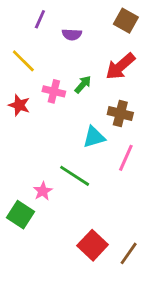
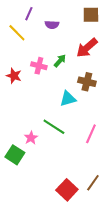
brown square: (126, 21) -> (91, 15), turned -30
yellow line: (23, 61) -> (17, 33), moved
pink line: (126, 158) -> (91, 134), moved
red square: (93, 245) -> (67, 190), moved

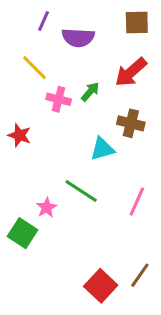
purple semicircle: (52, 25) -> (78, 38), size x1.5
yellow line: (17, 33) -> (35, 68), moved
red star: (14, 76) -> (19, 135), moved

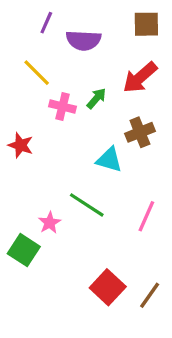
brown cross: (131, 123) -> (140, 132), turned -36
cyan triangle: (102, 149) -> (109, 160), turned 32
red square: (101, 286) -> (108, 287), moved

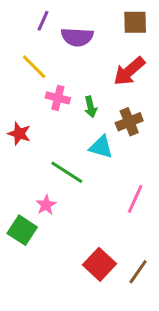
green arrow: (96, 98) -> (91, 107), moved, turned 126
green line: (87, 205) -> (67, 172), moved

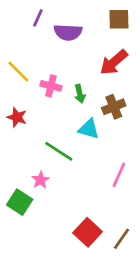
yellow line: (34, 67) -> (18, 71), moved

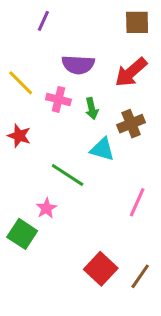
purple semicircle: (68, 32) -> (78, 65), moved

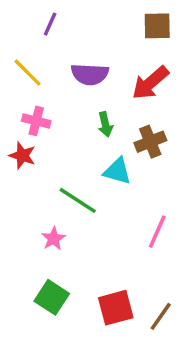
yellow line: (21, 83) -> (28, 73), moved
pink cross: (58, 99) -> (36, 121), moved
green square: (22, 234) -> (52, 297), moved
red square: (101, 269) -> (116, 308), turned 32

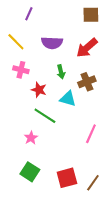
red star: (22, 156) -> (39, 90), moved

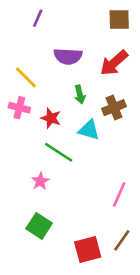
yellow line: (16, 42) -> (26, 77), moved
pink cross: (21, 70) -> (19, 108), moved
pink line: (91, 134) -> (119, 194), moved
red square: (67, 178) -> (88, 250), moved

